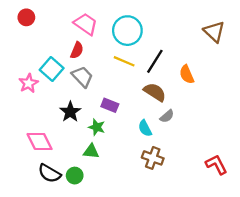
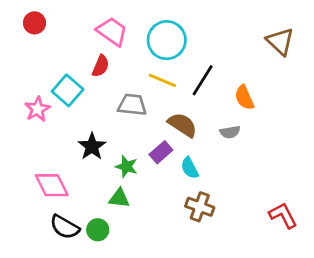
gray trapezoid: (82, 77) -> (132, 105), moved, turned -40
brown semicircle: (155, 92) -> (182, 125), moved
purple rectangle: (110, 105) -> (161, 152), moved, turned -63
gray semicircle: (167, 116) -> (230, 132), moved, turned 32

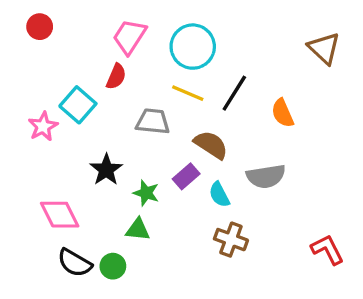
pink trapezoid: (112, 31) -> (129, 37), turned -92
gray semicircle: (230, 132) -> (266, 176), moved, size x1.6

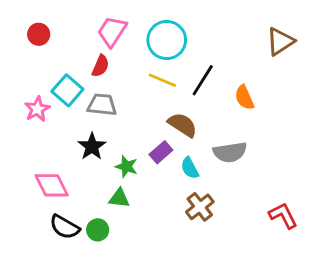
red circle: (40, 27) -> (39, 34), moved
brown triangle: (324, 48) -> (280, 41), turned 44
gray trapezoid: (153, 121) -> (102, 105), moved
brown cross: (231, 240) -> (200, 207), turned 32

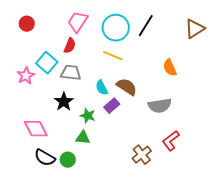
black line: (203, 80) -> (146, 26), moved
cyan semicircle: (190, 168) -> (102, 88), moved
brown cross: (200, 207) -> (142, 155), moved
red L-shape: (283, 215) -> (171, 141), moved, turned -100

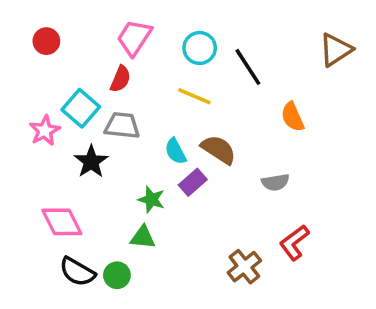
black line: (146, 26) -> (248, 67), moved, turned -65
cyan circle: (116, 28) -> (200, 48), size x0.7
black star: (64, 102) -> (91, 162), moved
gray semicircle: (160, 106) -> (275, 182), size x0.7

